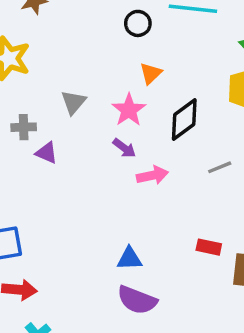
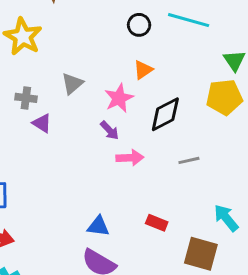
red rectangle: (209, 247) -> (157, 223), moved

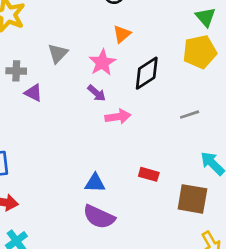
gray line: (189, 160) -> (190, 115), moved

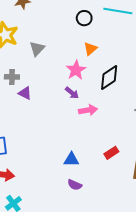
gray triangle: (58, 53) -> (37, 49), moved
red rectangle: (149, 174) -> (111, 153), turned -48
purple semicircle: (99, 217) -> (75, 185), size x0.6

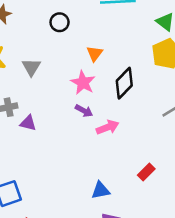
black circle: (84, 18) -> (60, 22), moved

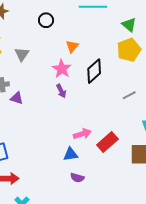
purple arrow: (84, 111) -> (61, 91), turned 32
pink arrow: (108, 127) -> (82, 134), moved
red rectangle: (146, 172) -> (107, 142), size x1.5

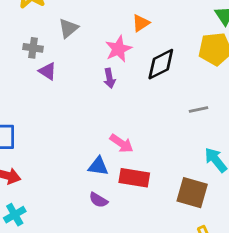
gray triangle: (22, 54) -> (68, 28), moved
pink arrow: (82, 134) -> (122, 143), turned 36
red rectangle: (107, 142) -> (134, 178), moved, turned 35

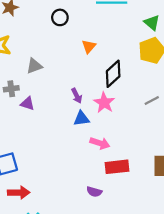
gray triangle: (68, 28) -> (34, 66), turned 35
pink star: (118, 49) -> (104, 103), moved
blue triangle: (98, 166) -> (81, 119), moved

